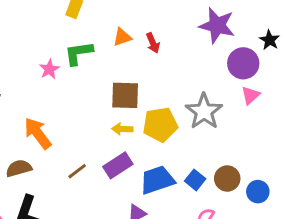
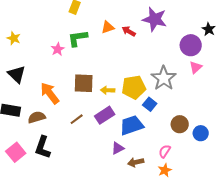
purple star: (217, 25) -> (155, 19), moved
red arrow: (153, 43) -> (129, 31), turned 144
brown square: (125, 95) -> (84, 83), moved
blue square: (195, 180) -> (150, 104), moved

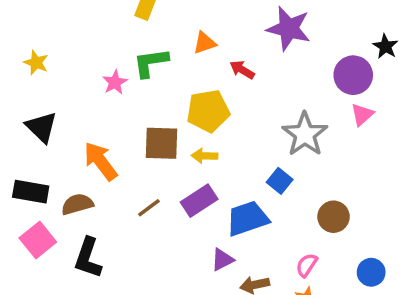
red arrow: (129, 31) -> (242, 70), moved
yellow pentagon: (134, 87) -> (208, 111), moved
blue circle: (201, 133) -> (371, 272), moved
pink square: (16, 152) -> (38, 240), moved

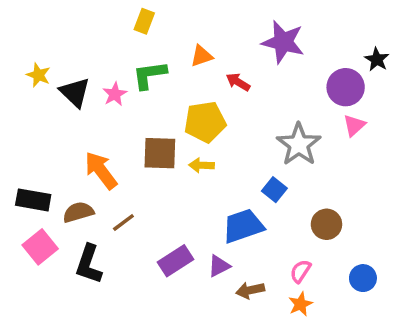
black triangle: (41, 127) -> (75, 92), moved
purple rectangle: (199, 201) -> (176, 261), moved
brown line: (149, 208) -> (123, 223), moved

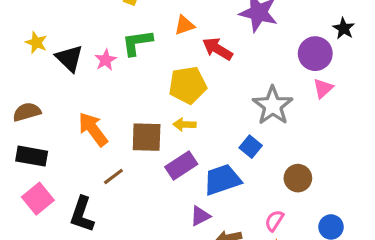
red arrow: (238, 82) -> (218, 49), size x1.4
brown square: (160, 153) -> (147, 137), moved
brown semicircle: (78, 212) -> (27, 112), moved
purple rectangle: (176, 261) -> (181, 166), moved

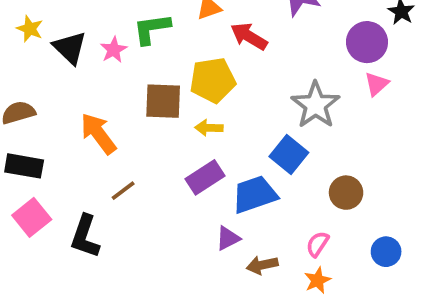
brown square: (147, 137) -> (163, 101), moved
blue square: (251, 147) -> (289, 154), size x1.4

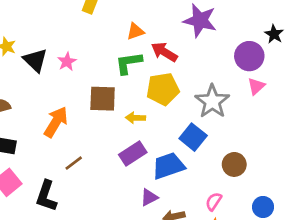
green L-shape: (152, 29) -> (129, 63), moved
yellow pentagon: (213, 80) -> (163, 89), moved
orange arrow: (98, 134) -> (56, 122), turned 68

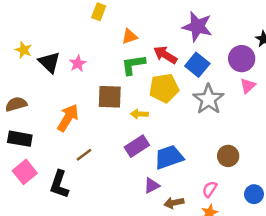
orange triangle: (135, 31) -> (130, 36), moved
blue square: (193, 137) -> (197, 65), moved

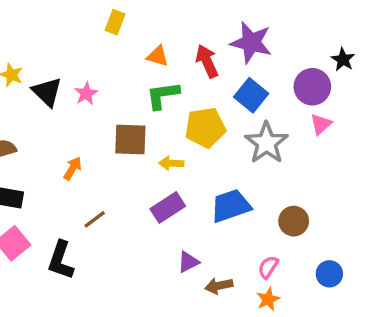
orange triangle: (130, 36) -> (158, 56), turned 35
red arrow: (165, 55) -> (207, 61), moved, turned 35
orange arrow: (68, 118) -> (73, 168), size x0.6
blue trapezoid: (169, 157) -> (231, 206), moved

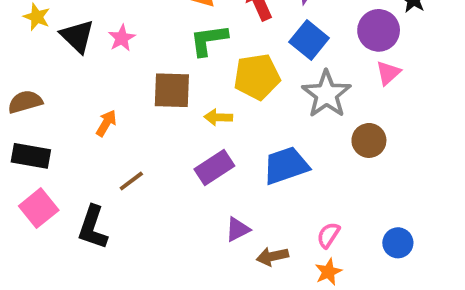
brown circle: (294, 221) -> (369, 140), moved

